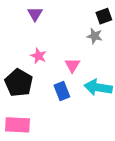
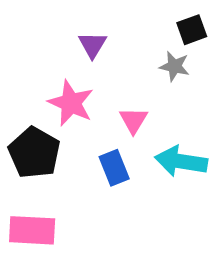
purple triangle: (35, 14) -> (92, 45), moved
pink star: (39, 56) -> (71, 103), size x1.5

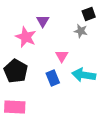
pink star: (71, 103) -> (26, 37), moved

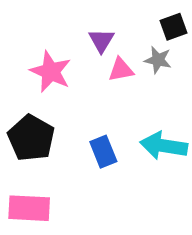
purple triangle: (43, 21) -> (101, 40), moved
pink triangle: (62, 56) -> (121, 70), moved, turned 48

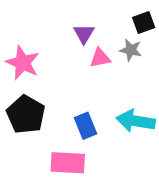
pink star: (51, 72) -> (23, 63), moved
pink rectangle: (29, 208) -> (68, 163), moved

